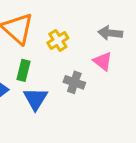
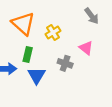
gray arrow: (110, 33) -> (92, 16), moved, turned -133

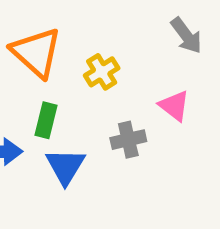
gray cross: (65, 63) -> (128, 140), turned -32

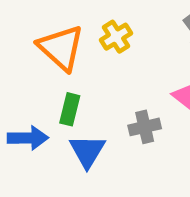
yellow cross: (102, 72) -> (116, 37), moved

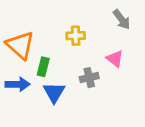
yellow cross: (116, 37) -> (76, 36), moved, turned 30
orange triangle: (61, 48) -> (20, 45), moved

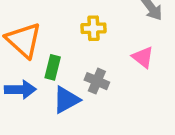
gray cross: (89, 78) -> (97, 81), moved, turned 36
blue triangle: (54, 92) -> (66, 100), turned 30

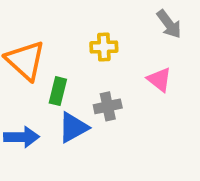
gray cross: (97, 81) -> (108, 106), turned -35
blue arrow: (20, 90) -> (22, 137), moved

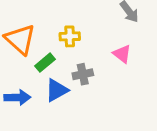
yellow cross: (104, 47) -> (70, 36), moved
green rectangle: (58, 91) -> (45, 63), turned 36

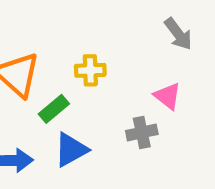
gray cross: (83, 74) -> (142, 132), moved

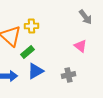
yellow cross: (90, 70) -> (32, 26), moved
gray cross: (142, 132) -> (68, 75), moved

